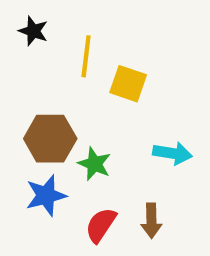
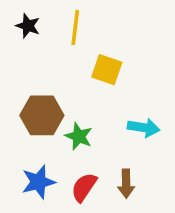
yellow line: (86, 56) -> (75, 28), moved
blue star: (46, 195) -> (38, 182), moved

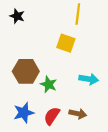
yellow line: (75, 28) -> (78, 14), moved
brown arrow: (126, 184) -> (78, 114), turned -77

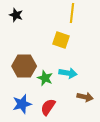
cyan arrow: (89, 79) -> (68, 73), moved
brown arrow: (78, 114) -> (85, 97), moved

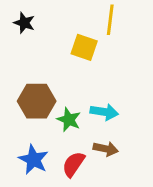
yellow square: (61, 40) -> (84, 47), moved
brown arrow: (85, 97) -> (106, 149), moved
blue star: (22, 104) -> (33, 160), turned -30

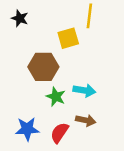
yellow square: (84, 47) -> (68, 38), turned -35
brown hexagon: (37, 101) -> (43, 67), moved
blue star: (33, 160) -> (27, 129), turned -30

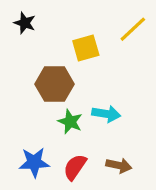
yellow line: (89, 16) -> (133, 29), moved, turned 40
brown arrow: (86, 120) -> (119, 165), moved

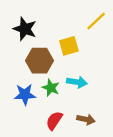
black star: (25, 23) -> (25, 29), moved, size x1.5
yellow square: (86, 48) -> (69, 46), moved
blue star: (34, 162) -> (25, 95), moved

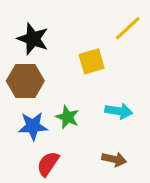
brown hexagon: (40, 61) -> (25, 81), moved
cyan arrow: (77, 82) -> (119, 111), moved
red semicircle: (54, 121) -> (48, 164), moved

